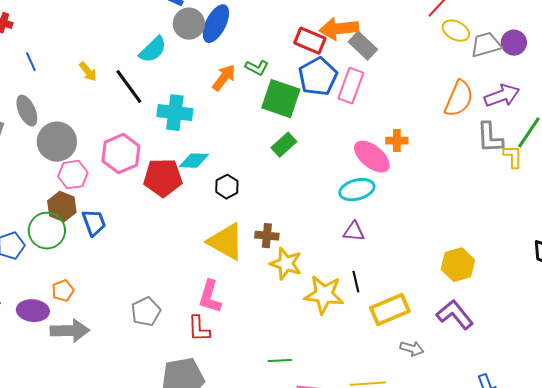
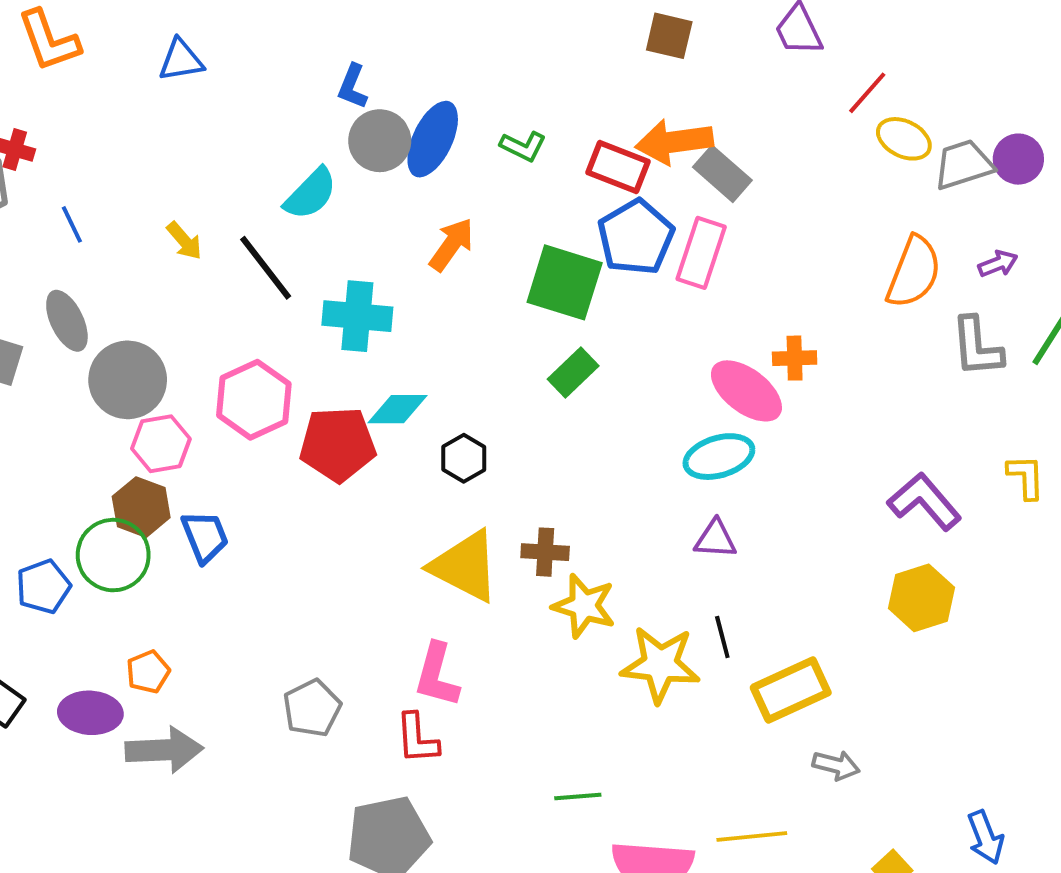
green L-shape: (257, 68) -> (523, 146), moved
purple arrow: (502, 96) -> (998, 264), size x0.6
yellow L-shape: (513, 157) -> (1026, 477), moved
purple L-shape: (455, 315) -> (924, 502), moved

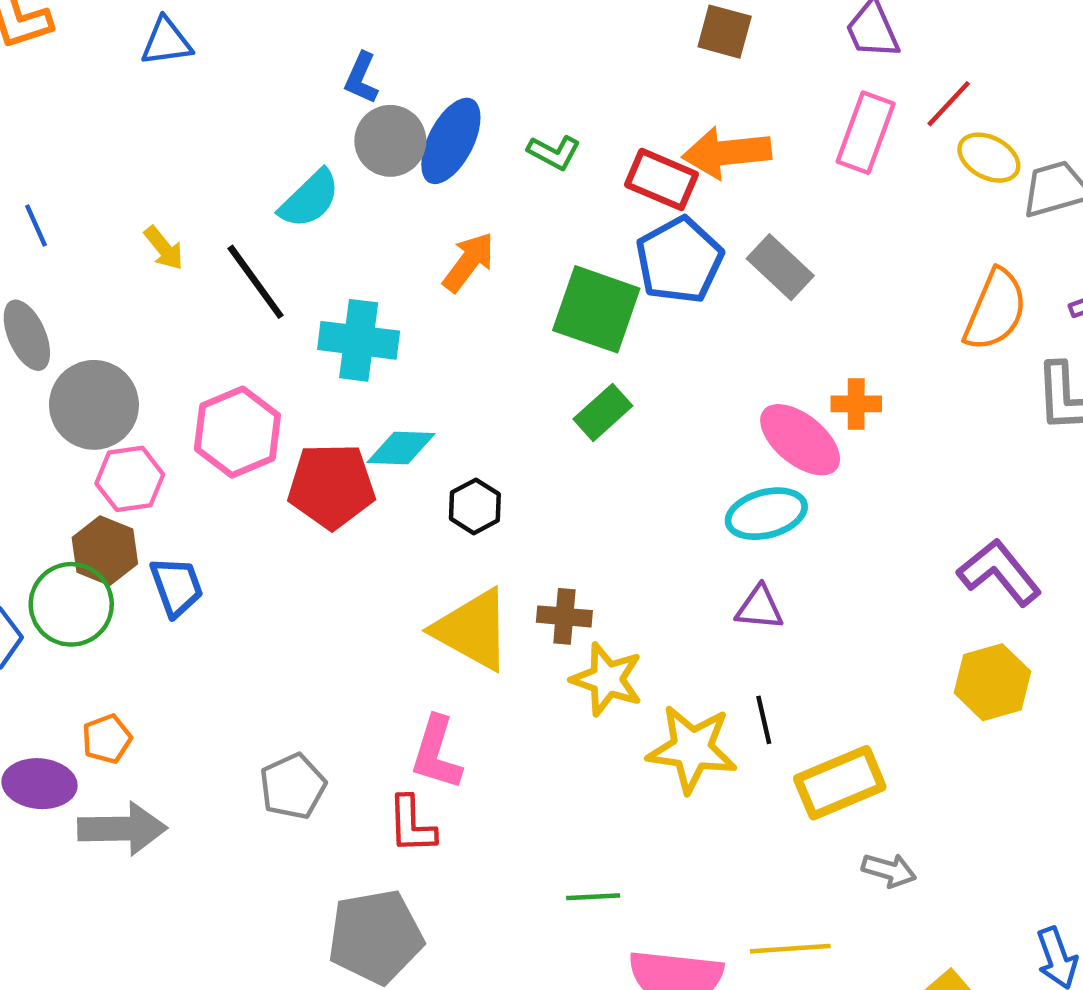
gray rectangle: (722, 174) -> (780, 267), moved
pink rectangle: (701, 253) -> (866, 133), moved

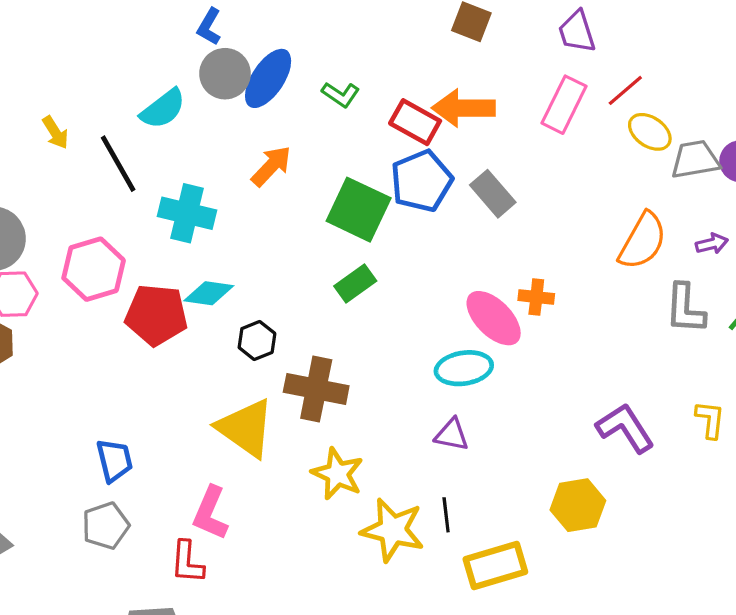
blue trapezoid: (177, 587) -> (114, 460), moved
brown cross: (564, 616) -> (316, 389), moved, size x1.6
yellow hexagon: (992, 682) -> (578, 505), moved

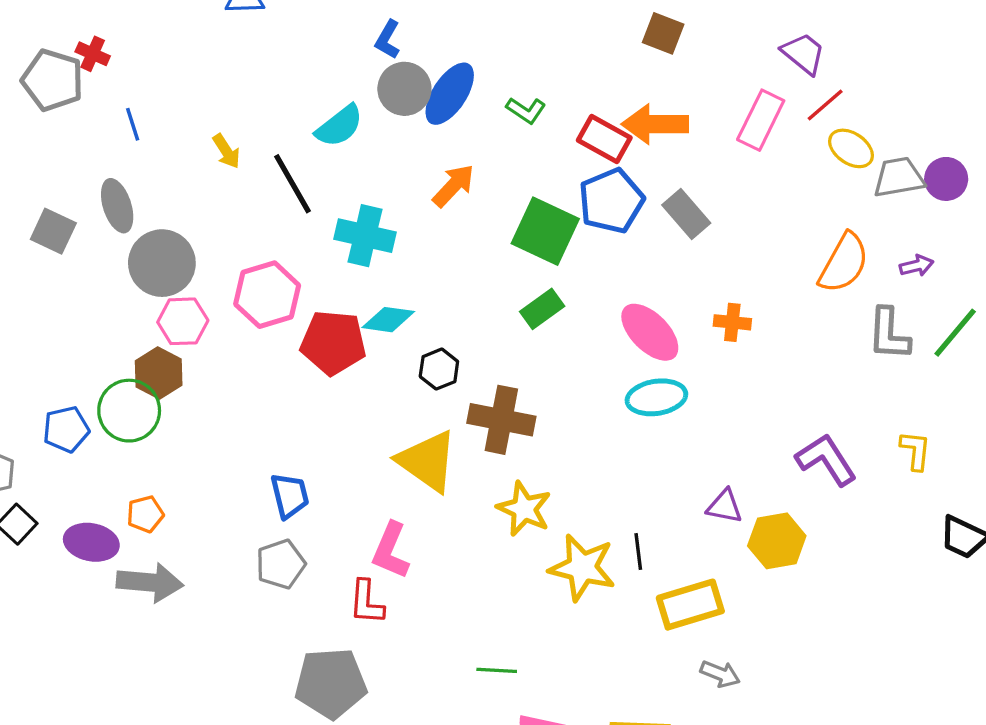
purple trapezoid: (577, 32) -> (803, 53), moved, turned 147
pink ellipse: (494, 318) -> (650, 332), moved
purple triangle: (452, 435) -> (725, 506), moved

